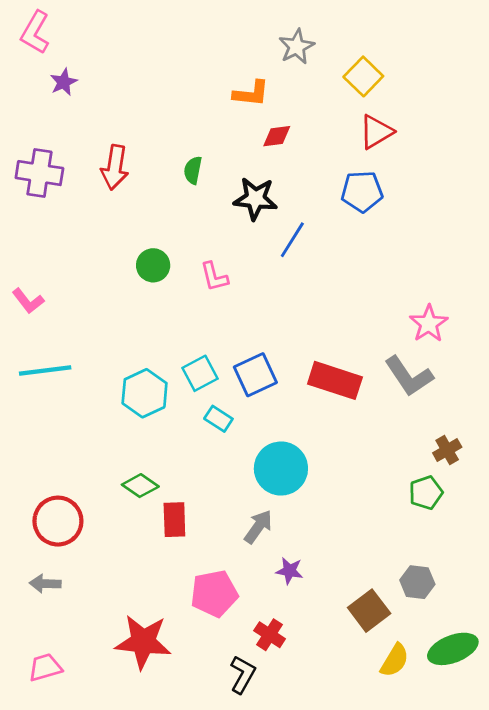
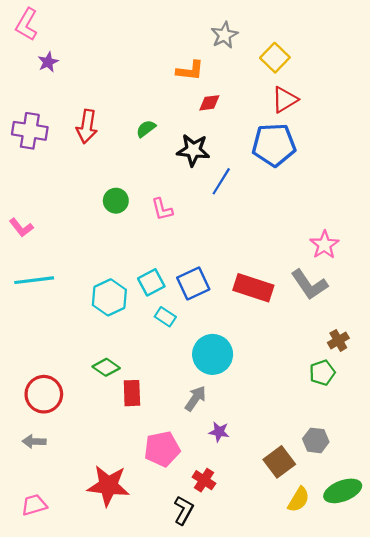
green semicircle: (193, 170) -> (146, 129), turned 42
blue pentagon: (362, 191) -> (274, 145), size x1.4

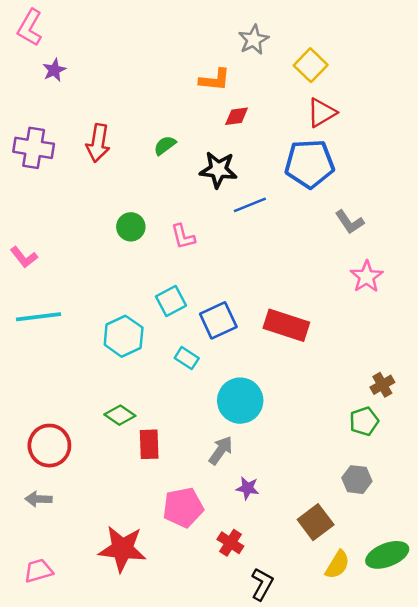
blue line: (221, 181) -> (250, 205), turned 36
cyan square: (151, 282) -> (171, 301), moved
gray L-shape: (309, 285) -> (350, 222), moved, size x0.7
gray hexagon: (316, 440) -> (357, 480), moved
black L-shape: (184, 510) -> (262, 584), moved

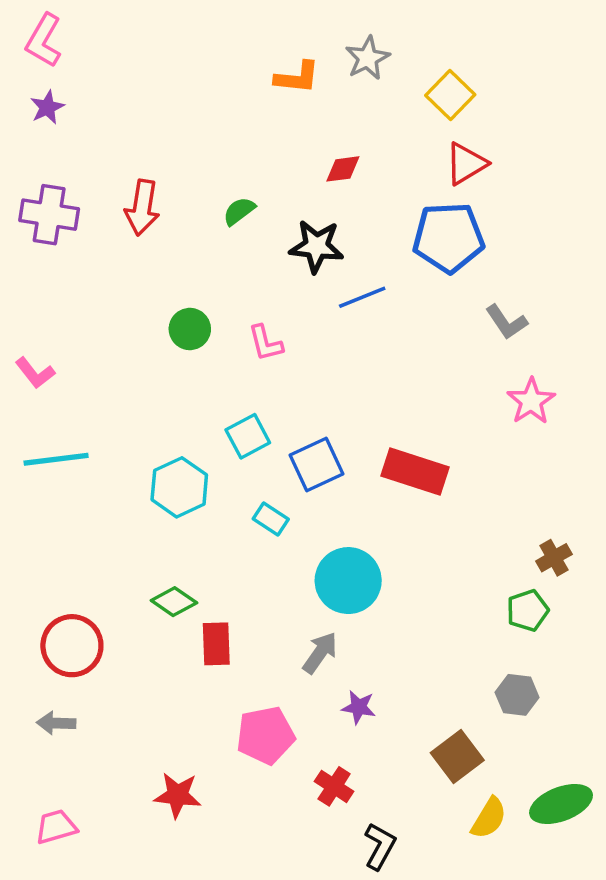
purple star: (54, 70) -> (47, 107), moved
orange L-shape: (215, 80) -> (297, 77), moved
red star: (122, 549) -> (177, 795), size x0.7

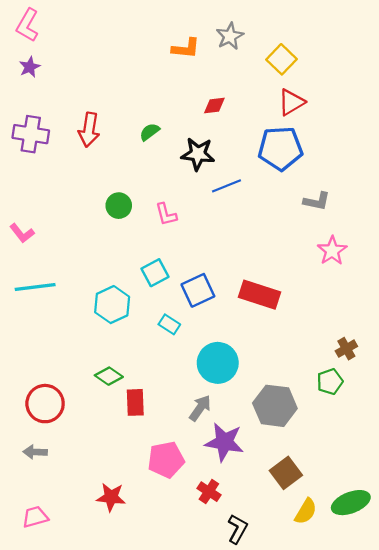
gray L-shape: (506, 322) -> (317, 201), turned -44
gray hexagon: (517, 695) -> (275, 406), moved, size x1.6
purple star: (359, 707) -> (224, 442), size x1.8

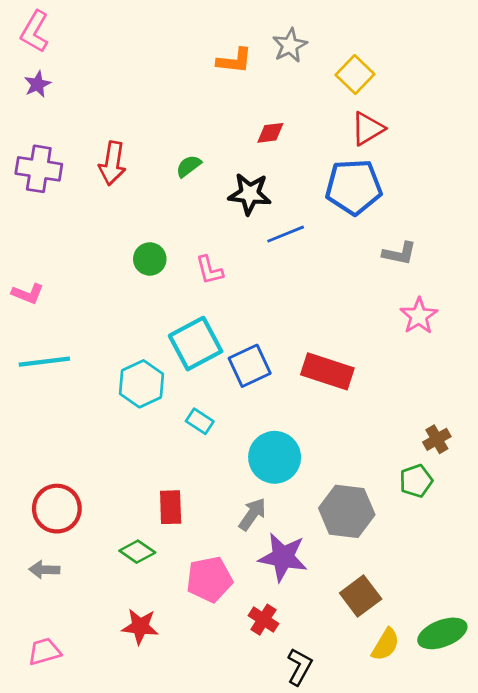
pink L-shape: (22, 233) -> (28, 294), turned -30
cyan square: (155, 273) -> (196, 344), size x1.5
cyan rectangle: (169, 324) -> (200, 421), moved
green diamond: (109, 376) -> (137, 552), moved

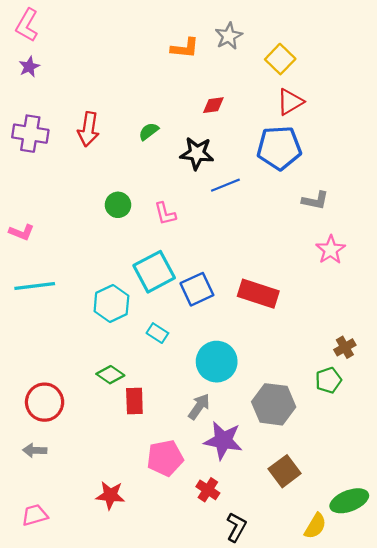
green diamond: (137, 552) -> (110, 375), moved
yellow semicircle: (386, 645) -> (315, 526), moved

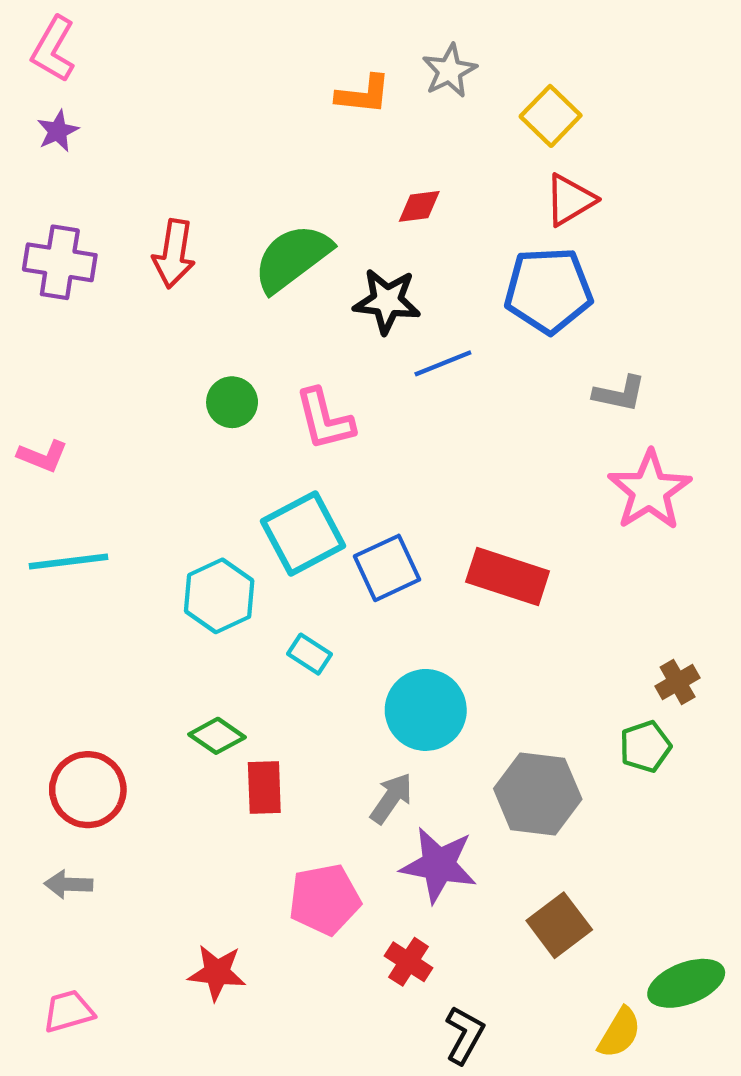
green semicircle: (149, 131) -> (292, 258), size x2.0
pink L-shape: (165, 214) -> (325, 419), size x1.4
pink star: (331, 250) -> (650, 490), size x1.4

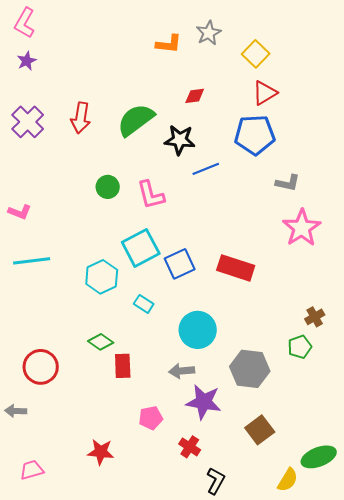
purple cross: (60, 262) -> (28, 122), turned 36
gray arrow: (391, 798) -> (182, 371), turned -130
gray arrow: (68, 884) -> (16, 411), moved
pink pentagon: (325, 899) -> (151, 418), size x0.7

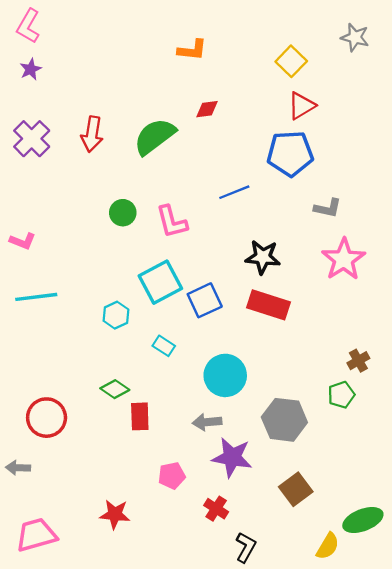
gray star: (209, 33) -> (355, 37), moved, turned -30
red diamond: (195, 96) -> (207, 109), moved
black star: (180, 140) -> (263, 257), moved
cyan hexagon: (102, 277) -> (116, 315), size x0.7
pink trapezoid: (32, 470) -> (36, 535), size x1.5

